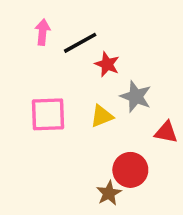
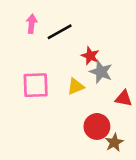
red star: (107, 64) -> (90, 56), moved
brown star: (109, 193) -> (114, 142), moved

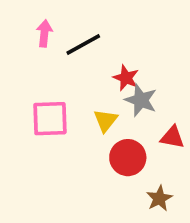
yellow triangle: (76, 86) -> (106, 120), turned -30
red circle: (97, 126) -> (128, 158), moved

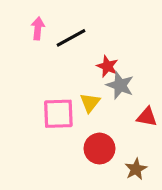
pink square: (50, 119) -> (58, 114), moved
red circle: (128, 158) -> (99, 149), moved

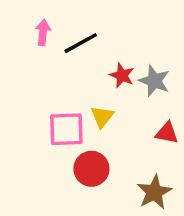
gray star: (120, 85) -> (154, 81), moved
red circle: (99, 149) -> (91, 169), moved
brown star: (136, 169) -> (154, 192), size x1.4

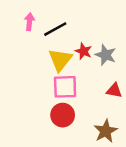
yellow triangle: (102, 117) -> (60, 60), moved, size x1.5
pink square: (66, 129) -> (65, 87), moved

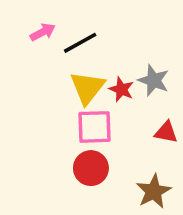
pink arrow: (29, 22) -> (43, 32), turned 56
red star: (83, 51) -> (121, 89), moved

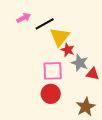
gray star: (154, 80) -> (80, 63), moved
yellow triangle: (87, 88) -> (60, 37), moved

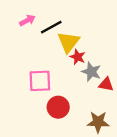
pink square: (53, 71) -> (40, 81), moved
brown star: (86, 107) -> (98, 122), turned 30

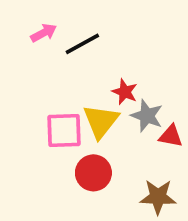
yellow triangle: (68, 42) -> (101, 121), moved

